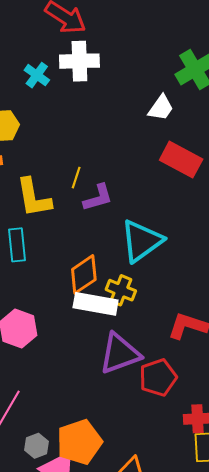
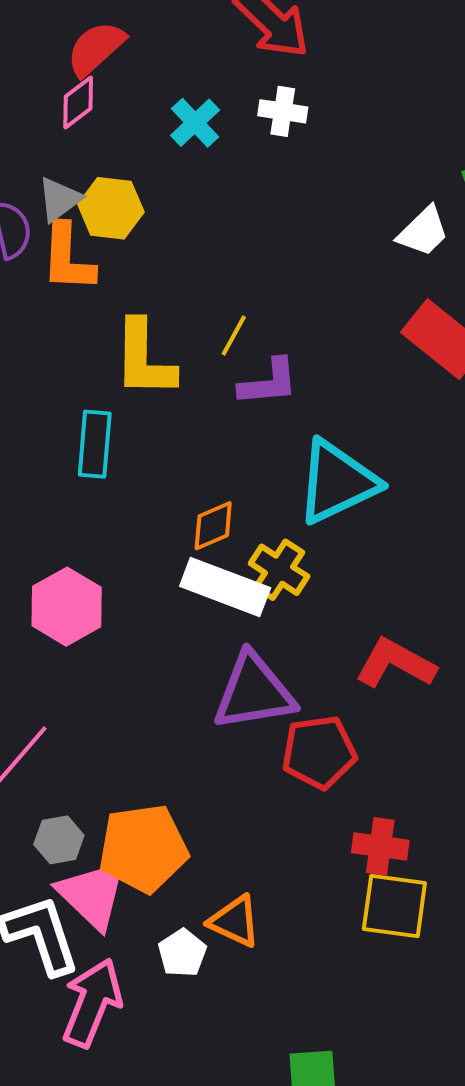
white cross: (79, 61) -> (283, 111), size x0.6
orange diamond: (84, 274) -> (213, 526), size x0.7

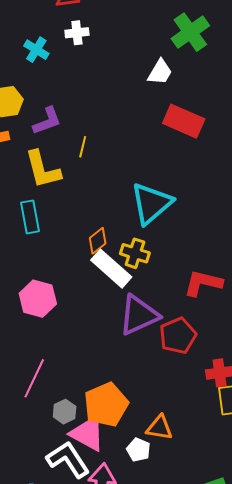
purple L-shape: (269, 382) -> (47, 121), moved
white rectangle: (225, 587) -> (111, 269), turned 36

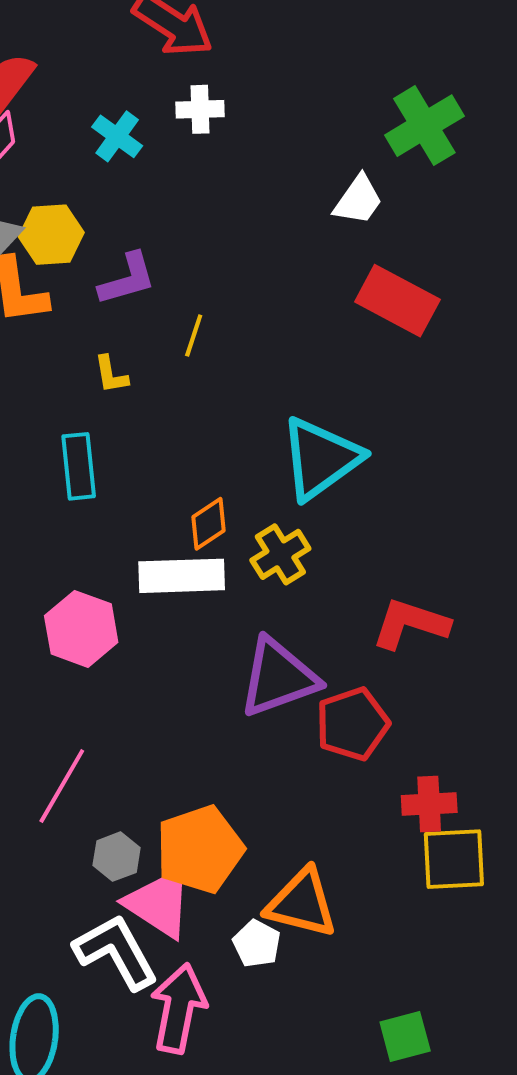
yellow L-shape: (43, 170) -> (111, 375), size x0.5
yellow cross: (135, 253) -> (280, 554), turned 36
white rectangle: (111, 269) -> (182, 576), moved, turned -48
orange triangle: (159, 428) -> (302, 903), size x1.4

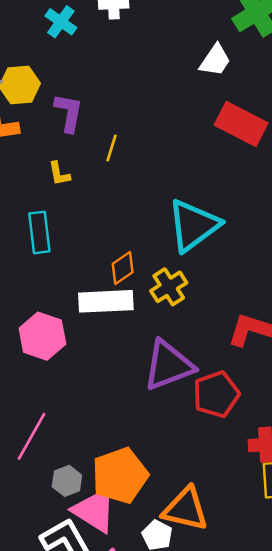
purple L-shape: (127, 279) -> (69, 113), turned -63

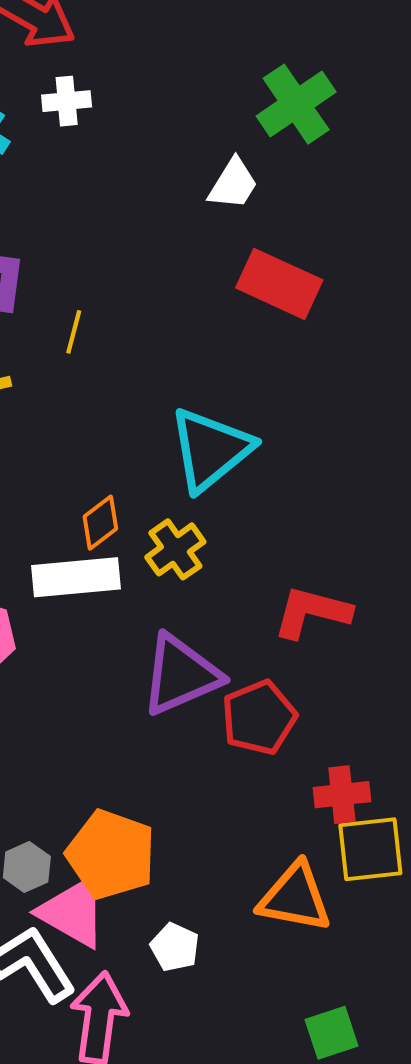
orange pentagon: (120, 476) -> (111, 855), turned -30
orange triangle: (185, 509) -> (295, 898), moved

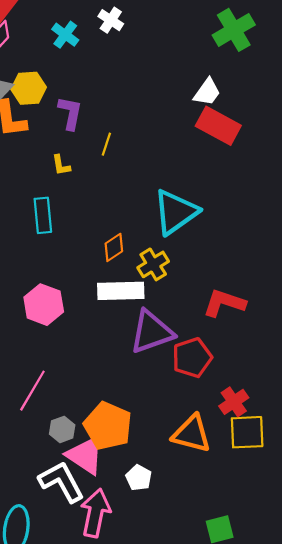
white cross: (67, 101) -> (111, 20), turned 35
white trapezoid: (233, 184) -> (207, 92), moved
white rectangle: (76, 577) -> (121, 291), moved
red cross: (342, 795) -> (234, 402), turned -32
orange triangle: (295, 898) -> (192, 434), moved

